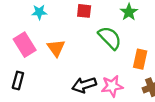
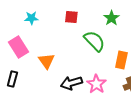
orange triangle: (56, 48) -> (46, 61), moved
pink star: (112, 86) -> (96, 84), turned -30

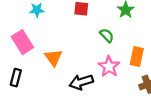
green semicircle: (94, 41) -> (107, 35), size x0.6
pink star: (96, 84) -> (109, 66), moved

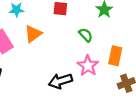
orange triangle: (54, 58) -> (33, 34), moved, turned 30

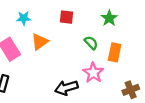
orange rectangle: (115, 56) -> (115, 52), moved

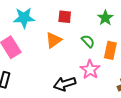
cyan star: (24, 18) -> (24, 18), size x1.5
orange triangle: (40, 42) -> (53, 40), moved

